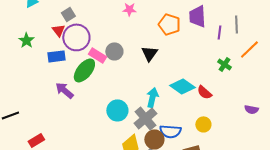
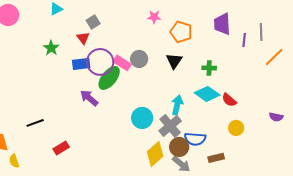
orange pentagon: (169, 24) -> (181, 32), moved
purple circle: (76, 37) -> (100, 62), moved
green cross: (224, 64) -> (209, 68), moved, turned -32
yellow circle: (203, 124) -> (236, 128), moved

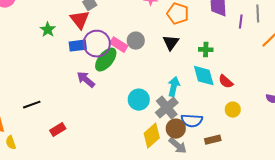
red triangle: (83, 38) -> (80, 20), size x1.5
cyan diamond: (207, 94) -> (204, 76), turned 40

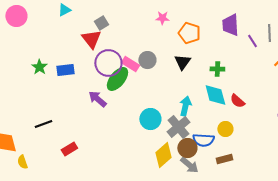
purple line: (241, 22) -> (252, 41), turned -40
green star: (48, 30) -> (39, 67), moved
blue rectangle: (78, 46) -> (65, 70), moved
yellow circle: (233, 110) -> (225, 129), moved

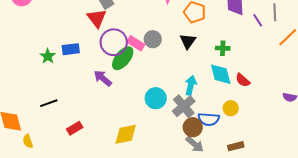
green star: (39, 67) -> (48, 56), moved
yellow diamond: (163, 155) -> (126, 134), moved, turned 30
brown rectangle: (224, 159) -> (236, 146), moved

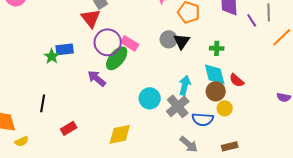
gray circle: (153, 39) -> (169, 39), moved
green star: (48, 56) -> (52, 56), moved
black line: (49, 103) -> (43, 103), turned -60
brown circle: (193, 127) -> (216, 91), moved
yellow semicircle: (28, 141) -> (22, 141), turned -96

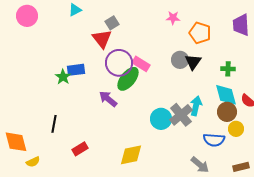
gray cross: (178, 106) -> (181, 115), moved

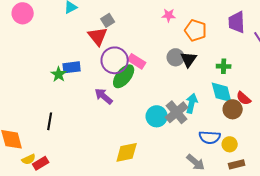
brown circle: (227, 112) -> (233, 109), moved
yellow circle: (236, 129) -> (230, 144), moved
red rectangle: (80, 149) -> (41, 163), moved

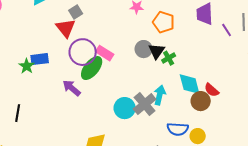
green cross: (224, 66) -> (169, 58), moved, turned -32

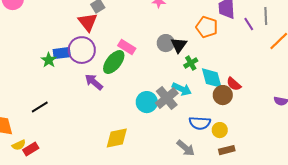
orange pentagon: (164, 22) -> (207, 27), moved
purple circle: (83, 52) -> (82, 50), moved
green cross: (169, 58) -> (191, 63), moved
cyan arrow: (160, 95) -> (182, 89), turned 102
black line: (18, 113) -> (40, 107), turned 48

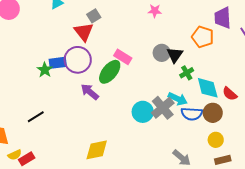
brown circle: (223, 95) -> (213, 113), moved
blue semicircle: (200, 123) -> (192, 114), moved
yellow diamond: (117, 138) -> (97, 150), moved

